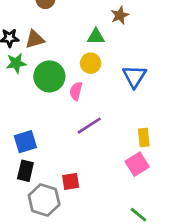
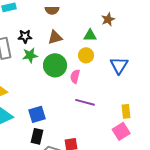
brown triangle: (35, 39) -> (55, 37), moved
purple line: (89, 126) -> (85, 102), turned 48

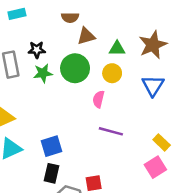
brown star: (108, 19) -> (153, 45), moved, size x1.6
brown triangle: (55, 37) -> (86, 36), moved
green circle: (55, 65) -> (75, 68), moved
yellow rectangle: (126, 111) -> (162, 142), turned -40

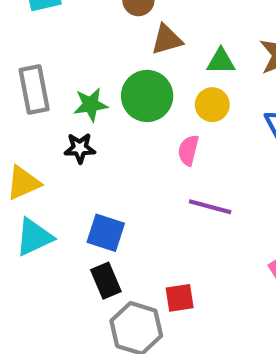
black star: (37, 50) -> (80, 148), moved
blue square: (52, 146) -> (106, 233), turned 35
black rectangle: (52, 173) -> (106, 281), turned -36

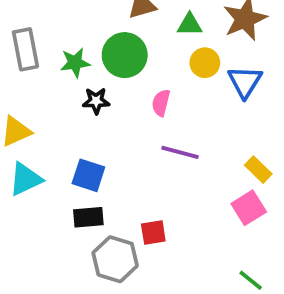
yellow circle: (212, 105) -> (205, 63), moved
black star: (80, 148) -> (96, 101), moved
black rectangle: (106, 281) -> (88, 217), turned -72

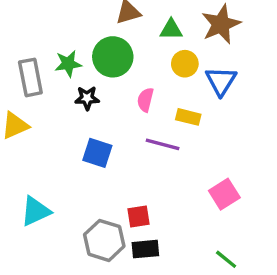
gray rectangle: (25, 49) -> (30, 77), moved
yellow rectangle: (258, 170) -> (188, 117), moved, turned -30
blue square: (88, 175) -> (97, 153), moved
cyan triangle: (25, 179) -> (36, 211), moved
black rectangle: (88, 217) -> (145, 249), moved

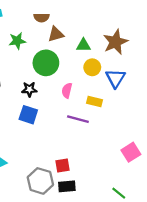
green star: (68, 64) -> (17, 41), moved
blue square: (97, 153) -> (28, 115), moved
pink square: (224, 194) -> (131, 152), moved

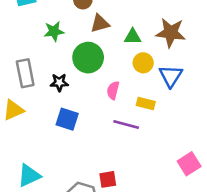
brown star: (115, 42) -> (171, 33), turned 30
black star: (29, 89) -> (59, 82), moved

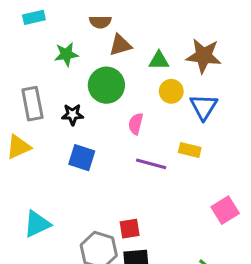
yellow rectangle: (146, 103) -> (190, 150), moved

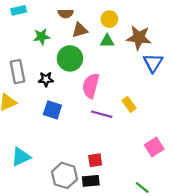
yellow circle: (171, 91) -> (109, 19), moved
blue triangle: (204, 107) -> (153, 63), moved
pink semicircle: (136, 124) -> (91, 86), size x1.6
yellow rectangle: (190, 150) -> (129, 104), turned 40
red square: (130, 229) -> (95, 160), moved

